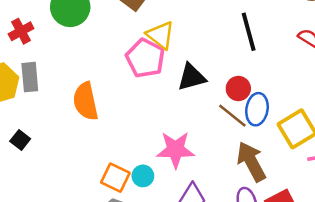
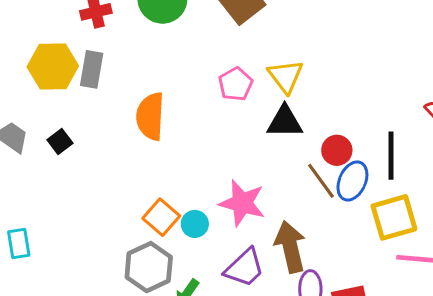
black line: (249, 32) -> (391, 156), moved
yellow triangle: (160, 35) -> (286, 76), moved
pink pentagon: (145, 58) -> (236, 84), size x0.7
brown arrow: (251, 162) -> (290, 247), moved

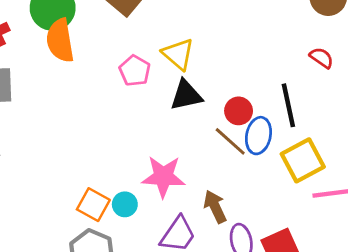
orange semicircle: (150, 116) -> (60, 40), moved
brown arrow: (290, 247) -> (215, 207), size x0.7

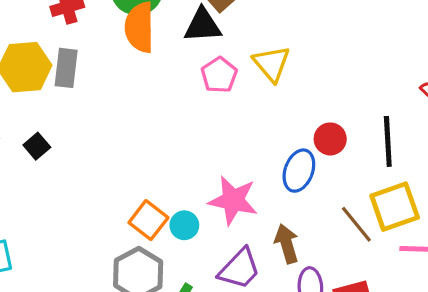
black triangle: (186, 95) -> (203, 25), moved
blue ellipse: (258, 136) -> (299, 171), moved
brown line: (230, 141) -> (356, 224), moved

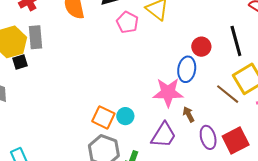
black square: (37, 146) -> (20, 62), moved, turned 35
pink star: (233, 200) -> (168, 92), moved
brown arrow: (287, 244) -> (189, 114), size x0.7

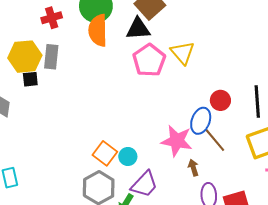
pink pentagon: (127, 22) -> (149, 60), size x1.4
brown line: (228, 94) -> (215, 140), moved
purple trapezoid: (164, 135) -> (144, 184), moved

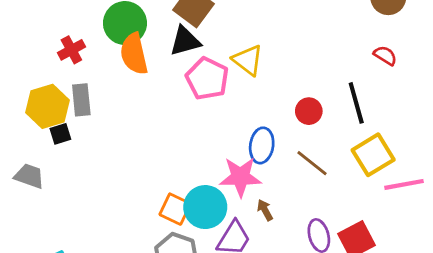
blue ellipse: (201, 121) -> (262, 145), moved
pink star: (177, 141) -> (240, 177), moved
cyan circle: (128, 157) -> (205, 207), size x1.8
brown arrow: (193, 168) -> (265, 210), moved

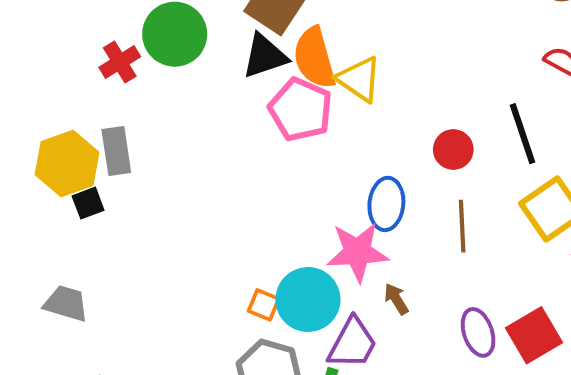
red cross: (71, 50) -> (120, 62), moved
orange semicircle: (134, 54) -> (314, 58), moved
brown line: (312, 163) -> (462, 226), turned 52
gray trapezoid: (29, 176) -> (66, 303), moved
orange square: (175, 209) -> (264, 305), size x0.7

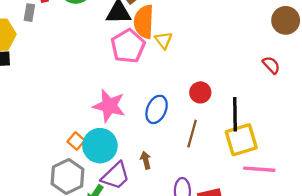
yellow triangle: (359, 79) -> (163, 40), size x0.7
black line: (523, 134) -> (235, 114), moved
gray rectangle: (116, 151) -> (29, 13), moved, size x0.7
pink star: (358, 252) -> (109, 106), moved

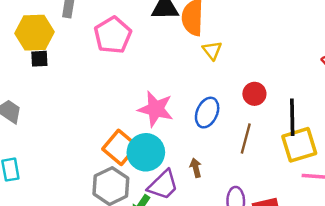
yellow triangle: (163, 40) -> (212, 50), moved
pink pentagon: (128, 46) -> (113, 35), moved
orange square: (76, 141) -> (120, 147), size x1.8

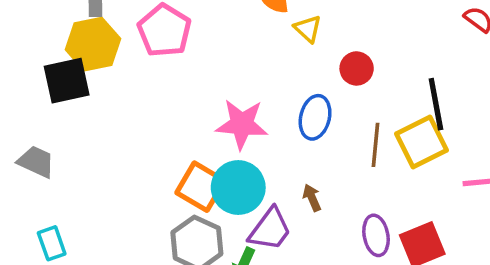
yellow hexagon: (34, 33) -> (93, 44), moved
black square: (39, 59) -> (67, 81), size x1.8
red circle: (254, 94) -> (357, 68), moved
yellow square: (299, 145) -> (422, 142), moved

